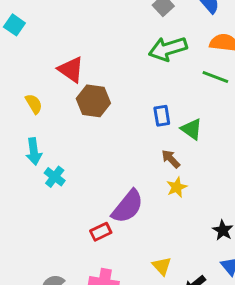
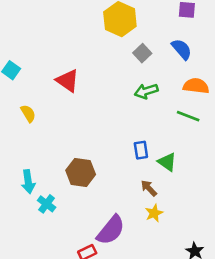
green arrow: (168, 49) -> (146, 91), size x0.7
red triangle: (71, 70) -> (68, 81), moved
brown hexagon: (93, 101) -> (81, 172), moved
yellow semicircle: (34, 104) -> (28, 113), moved

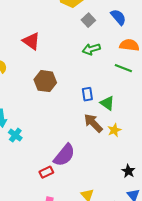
brown hexagon: (81, 172) -> (45, 81), moved
brown arrow: (149, 188) -> (93, 123), size x1.5
yellow star: (154, 213) -> (114, 130), moved

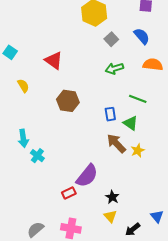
green line: (123, 68) -> (138, 99), moved
black star: (128, 171) -> (112, 197), moved

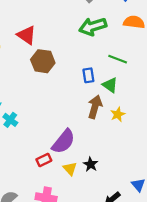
red triangle: (54, 60) -> (27, 35), moved
green arrow: (114, 69) -> (93, 26), size x1.4
brown arrow: (116, 143) -> (95, 107), turned 60
yellow triangle: (110, 216) -> (70, 169), moved

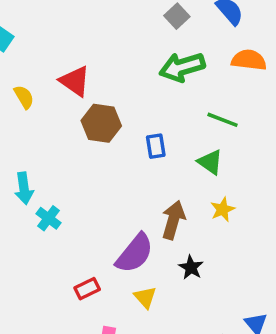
blue rectangle: (88, 75) -> (156, 146), moved
brown arrow: (95, 107) -> (173, 220), moved
red rectangle: (44, 160) -> (87, 289), moved
black star: (91, 164) -> (191, 267), moved

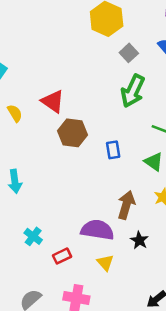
green arrow: (182, 67) -> (133, 91), turned -48
cyan cross: (49, 218) -> (33, 236), moved
purple semicircle: (135, 253) -> (97, 230), turned -120

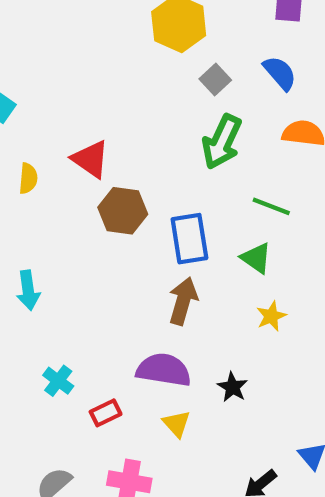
yellow semicircle: (15, 113) -> (28, 178), turned 36
blue rectangle: (113, 150) -> (189, 239), size x1.6
brown arrow: (126, 205) -> (183, 301), moved

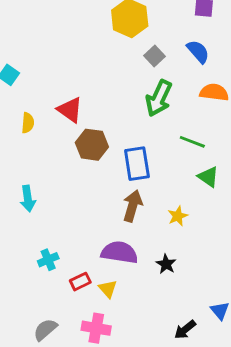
green triangle: (256, 258) -> (208, 177), moved
yellow star: (271, 316) -> (178, 216), moved
cyan cross: (58, 381) -> (48, 260), turned 30
yellow triangle: (177, 424) -> (108, 289), moved

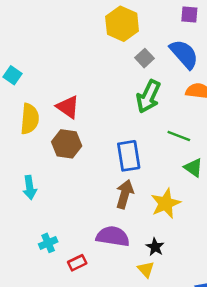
blue semicircle: (198, 52) -> (184, 54), size x1.4
yellow semicircle: (28, 123) -> (30, 119), size x1.6
brown hexagon: (92, 145) -> (67, 144), moved
yellow star: (178, 216) -> (166, 203), size x1.6
yellow triangle: (108, 289) -> (146, 269), moved

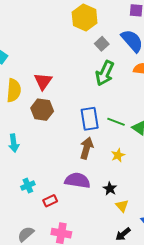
red triangle: (68, 107) -> (43, 81), turned 30
green line: (179, 136) -> (116, 122), moved
yellow star: (166, 203) -> (118, 155), size x0.6
yellow triangle: (146, 269) -> (122, 206), moved

